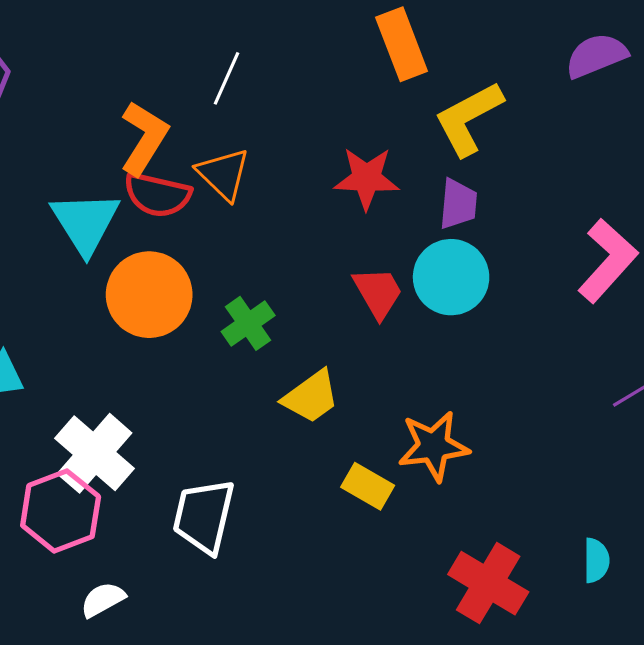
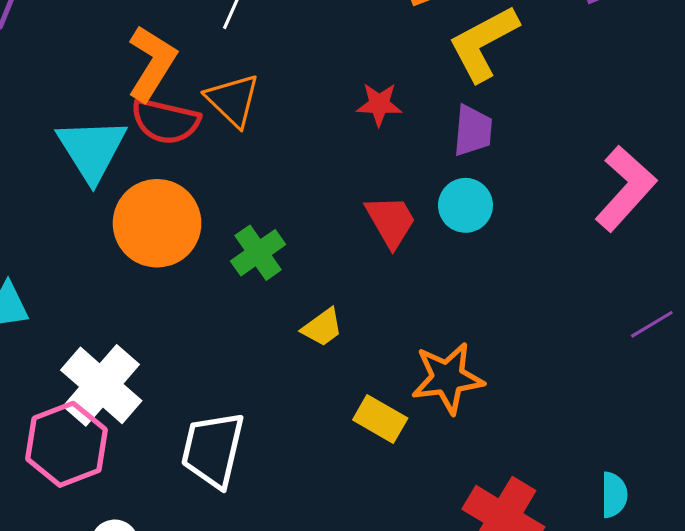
red star: (367, 178) -> (379, 104), size x0.7
cyan circle: (451, 277) -> (465, 205), size x0.7
yellow trapezoid: (311, 397) -> (322, 327), size x0.7

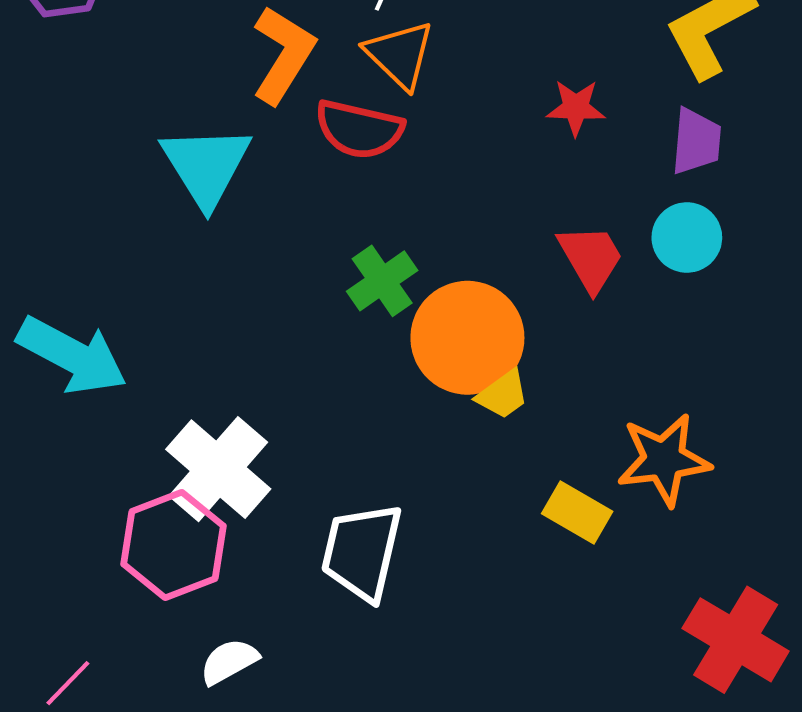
orange triangle: (233, 100) -> (400, 55), moved
red semicircle: (165, 121) -> (359, 129), moved
orange circle: (157, 223) -> (467, 338), moved
green cross: (258, 253) -> (382, 281), moved

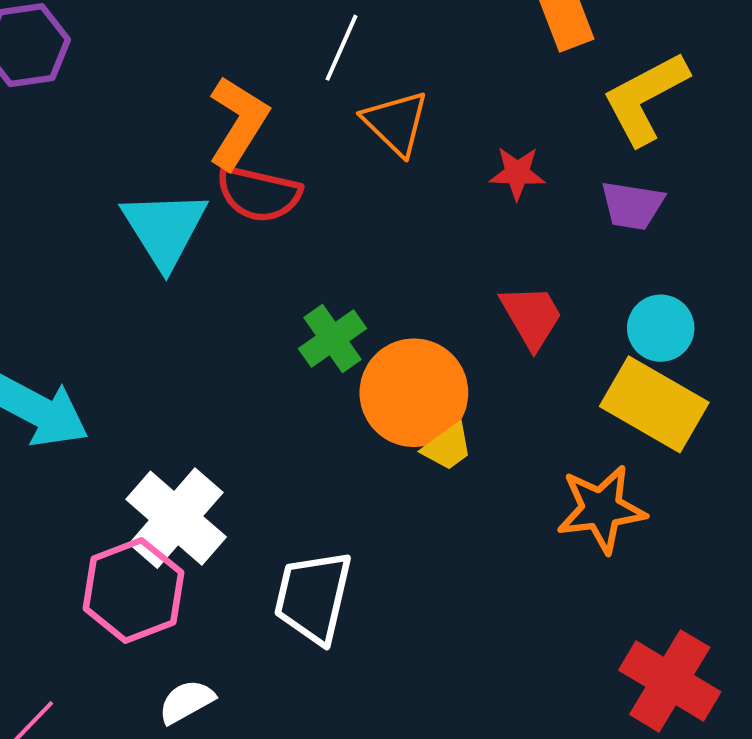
orange triangle: (400, 55) -> (396, 123), moved
red semicircle: (359, 129) -> (259, 194), moved
purple trapezoid: (696, 141) -> (632, 205), turned 94
cyan circle: (687, 238) -> (661, 328), moved
yellow rectangle: (577, 512) -> (654, 404), moved, size x1.6

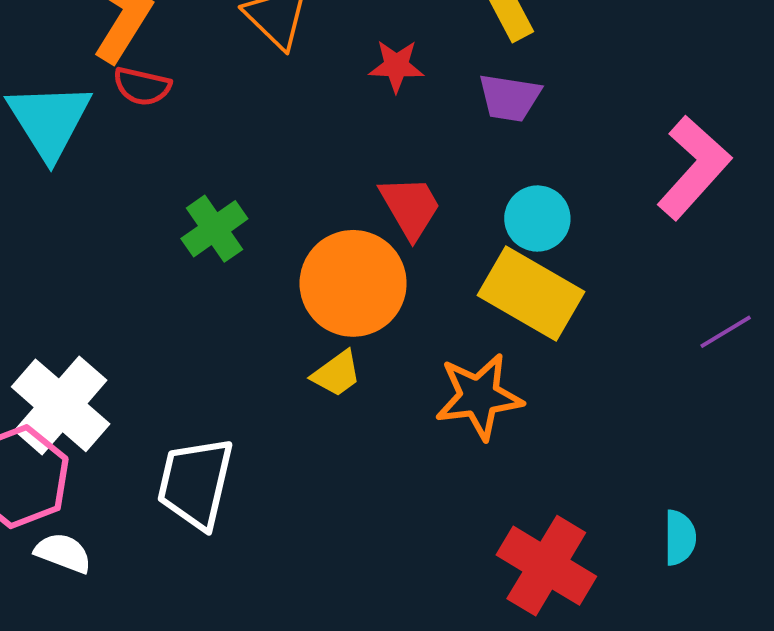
red semicircle: (259, 194) -> (142, 86), size x0.7
orange circle: (414, 393) -> (353, 283), moved
yellow trapezoid: (447, 447) -> (337, 374), moved
white semicircle: (186, 702) -> (63, 553), moved, turned 50

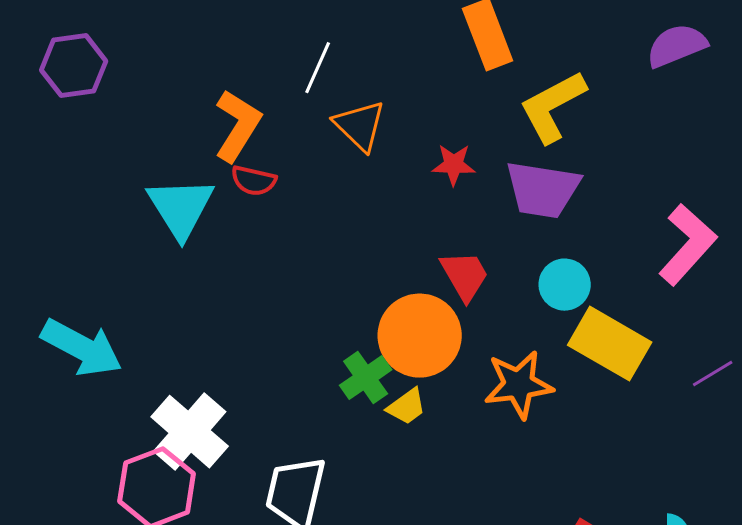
purple trapezoid: (509, 98) -> (543, 190), size x1.5
green cross: (214, 229) -> (366, 378), moved
yellow rectangle: (531, 294) -> (610, 344), moved
orange star: (479, 397) -> (519, 385), moved

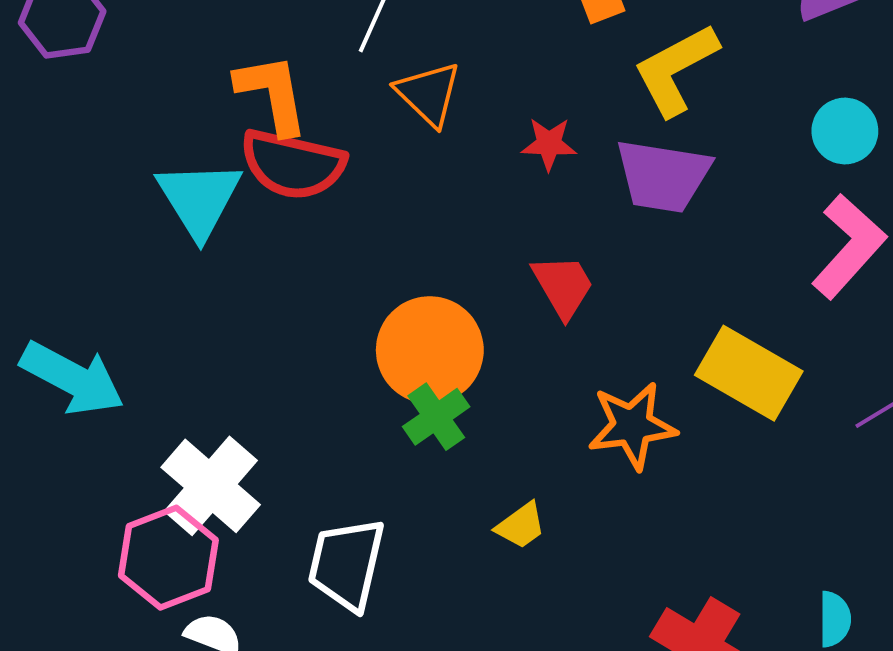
orange L-shape: (238, 126) -> (272, 94), turned -42
red semicircle: (254, 181) -> (293, 164), size x1.8
cyan circle: (565, 285) -> (845, 131), moved
orange circle: (420, 336) -> (430, 350), moved
yellow trapezoid: (407, 407) -> (521, 526), moved

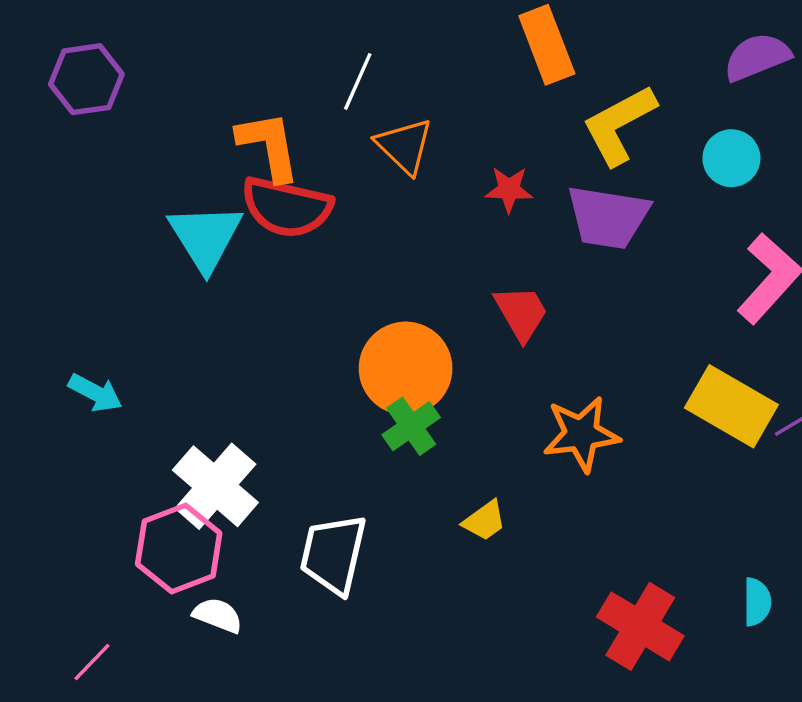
cyan circle: (845, 131) -> (731, 158), moved
yellow rectangle: (749, 373) -> (731, 406), moved
cyan arrow: (72, 378) -> (95, 393), size x0.6

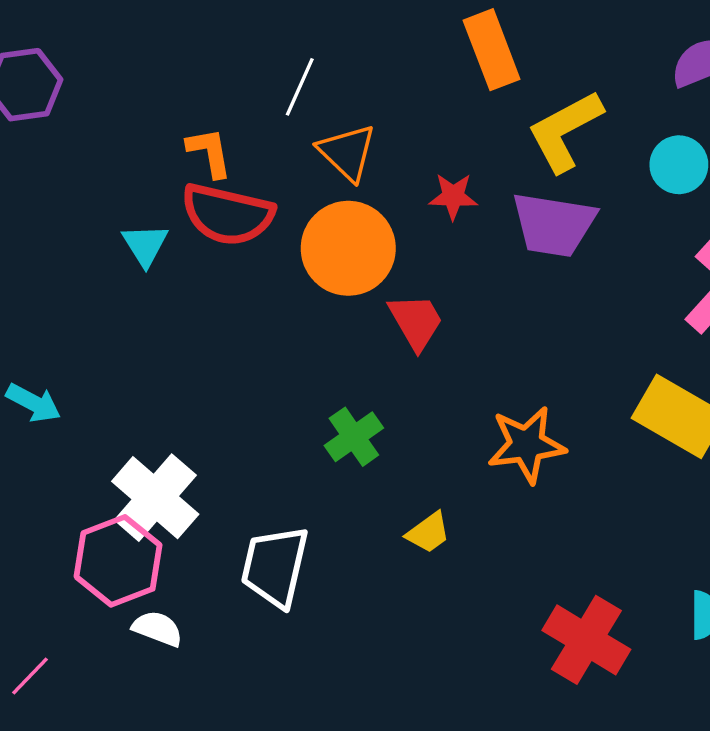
orange L-shape: (269, 146) -> (209, 152), size x0.7
cyan triangle: (205, 237) -> (145, 245), size x0.6
red trapezoid: (521, 313) -> (416, 322), moved
orange circle: (406, 368) -> (348, 248), moved

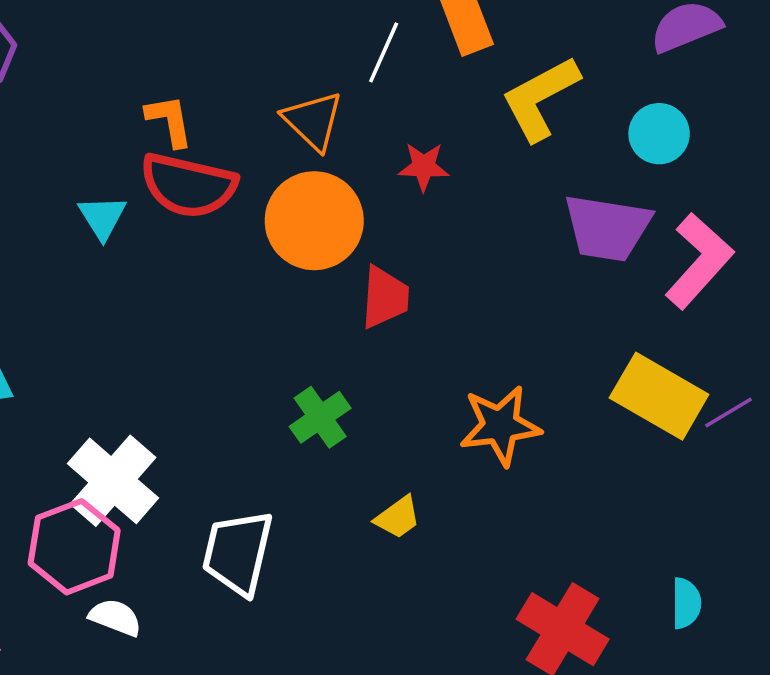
white line: (300, 87) -> (384, 52), moved
purple trapezoid: (554, 225) -> (607, 228), moved
red trapezoid: (416, 322) -> (385, 297), turned 34

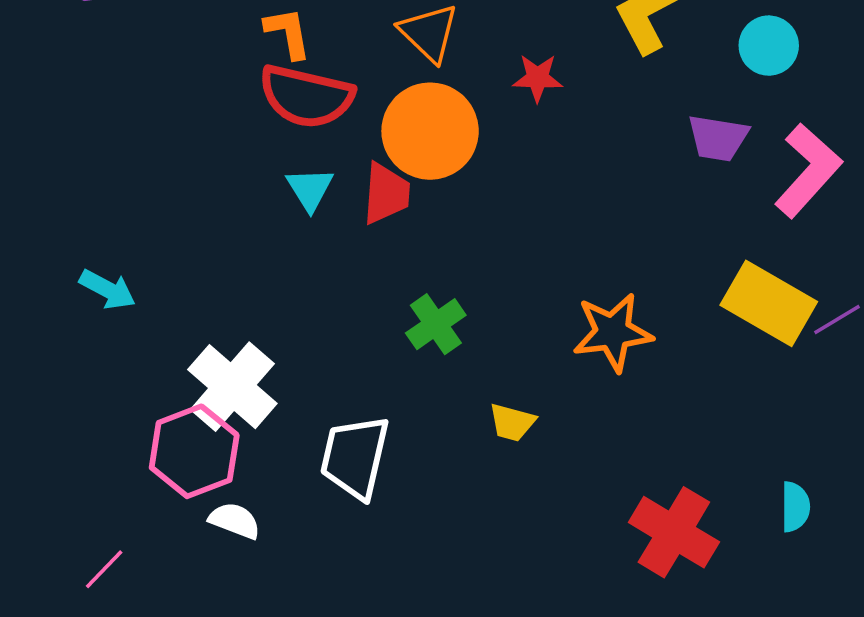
cyan triangle: (102, 217) -> (310, 189), moved
purple trapezoid: (607, 228) -> (718, 138), size x0.7
red trapezoid: (385, 297) -> (386, 194), moved
yellow trapezoid: (398, 517) -> (512, 422), turned 51

